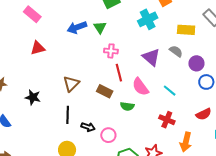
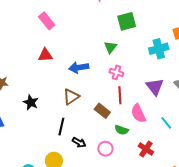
blue arrow: (77, 27) -> (79, 68), moved
red cross: (167, 120) -> (146, 149), moved
pink circle: (108, 135) -> (105, 149), moved

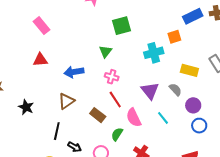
red line: (120, 95) -> (115, 100), turned -30
cyan line: (166, 123) -> (163, 118), moved
green semicircle: (122, 130) -> (117, 134), turned 104

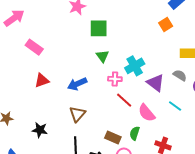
green square: (121, 26) -> (99, 28), moved, turned 30
cyan cross: (154, 53) -> (135, 66), moved
brown rectangle: (98, 115) -> (113, 137), moved

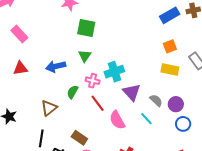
orange square: (166, 24) -> (170, 46), moved
gray semicircle: (180, 75) -> (156, 100), moved
blue arrow: (77, 84) -> (56, 66), moved
green semicircle: (135, 133) -> (72, 92), moved

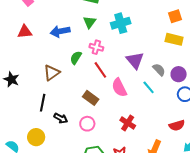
cyan cross: (114, 72) -> (121, 23), moved
brown rectangle: (79, 138) -> (91, 98), moved

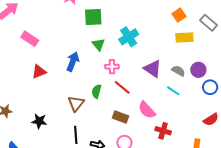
blue arrow: (60, 31) -> (73, 61), turned 138
green semicircle: (76, 58) -> (96, 91), moved
pink semicircle: (119, 88) -> (147, 110), moved

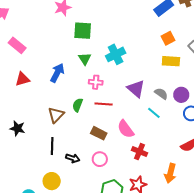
red line: (122, 87) -> (104, 104), turned -42

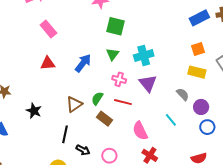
purple triangle: (136, 89) -> (148, 83), moved
gray semicircle: (161, 94) -> (183, 94), moved
brown rectangle: (99, 133) -> (104, 119), moved

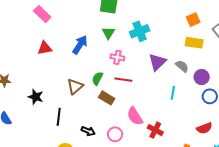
purple triangle: (148, 83) -> (157, 62), moved, turned 30
cyan line: (171, 120) -> (173, 93), turned 56
pink semicircle: (140, 131) -> (135, 116), moved
black line: (65, 134) -> (59, 117), moved

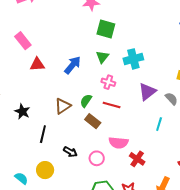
pink rectangle: (42, 14) -> (23, 41), moved
pink semicircle: (135, 116) -> (119, 143), turned -60

